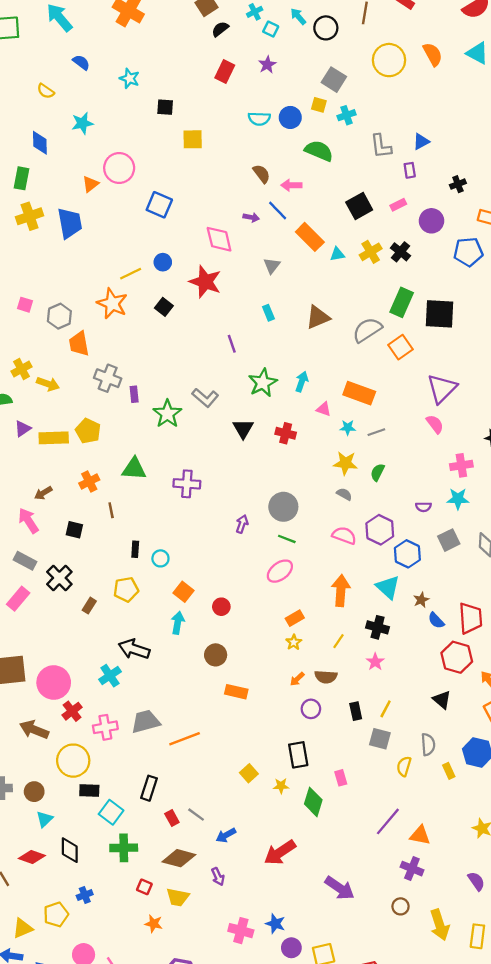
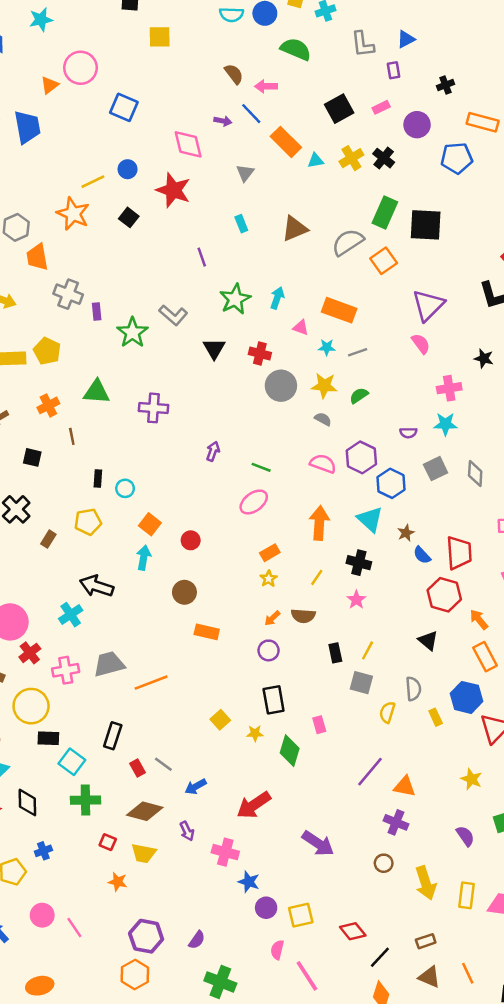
green semicircle: (378, 472) -> (359, 396), turned 30
gray circle: (283, 507) -> (281, 386), moved
purple circle: (311, 709) -> (269, 650), moved
pink cross: (241, 931) -> (225, 852), moved

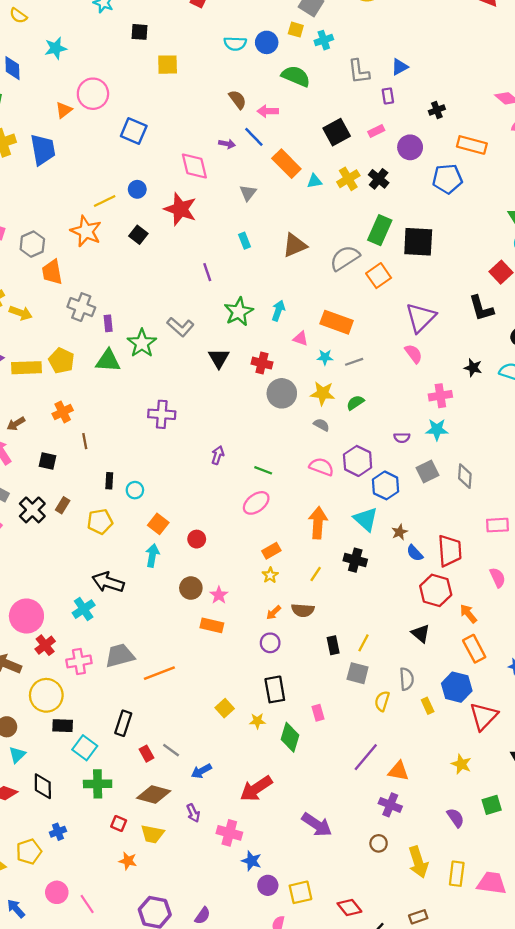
green triangle: (97, 392) -> (108, 361), moved
brown rectangle: (48, 539) -> (63, 505), moved
pink star: (356, 600) -> (219, 595), moved

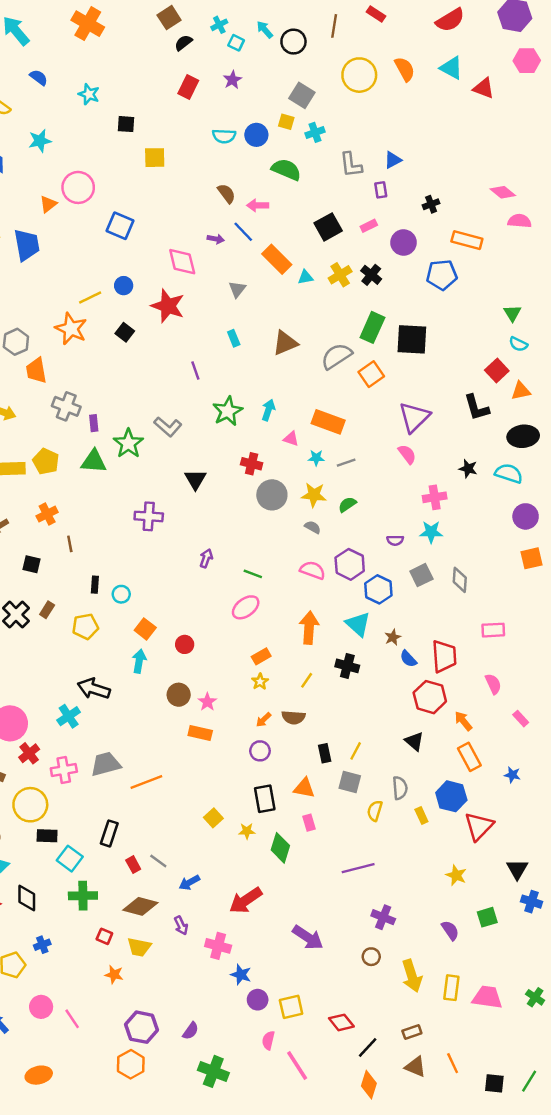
black triangle: (219, 358) -> (195, 479), moved
purple line: (366, 757) -> (358, 868), turned 36
orange triangle: (398, 771) -> (304, 788), moved

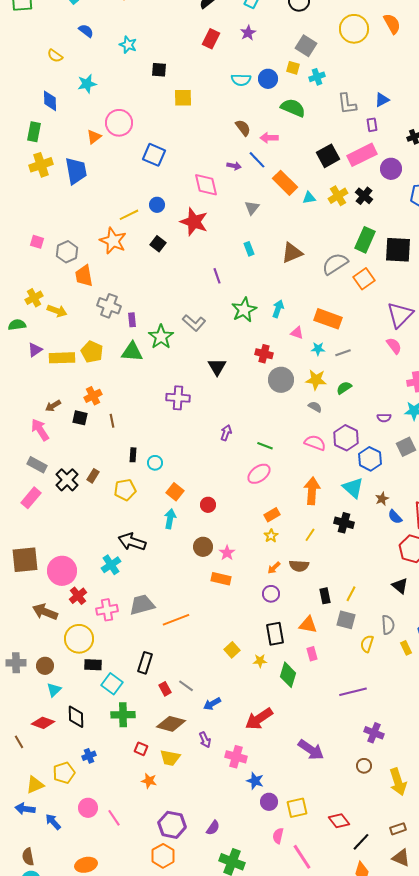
pink rectangle: (369, 226) -> (362, 155), size x2.0
black square: (31, 564) -> (80, 418), moved

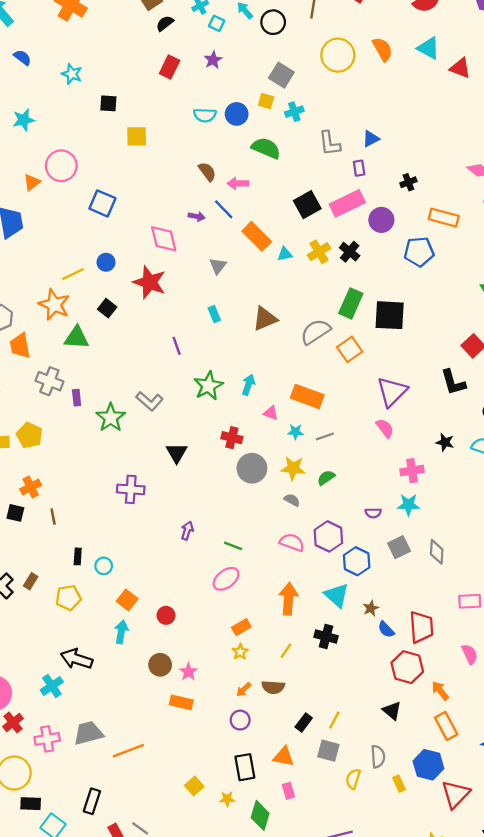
green triangle: (132, 352) -> (77, 338), moved
black rectangle: (325, 596) -> (304, 722), turned 49

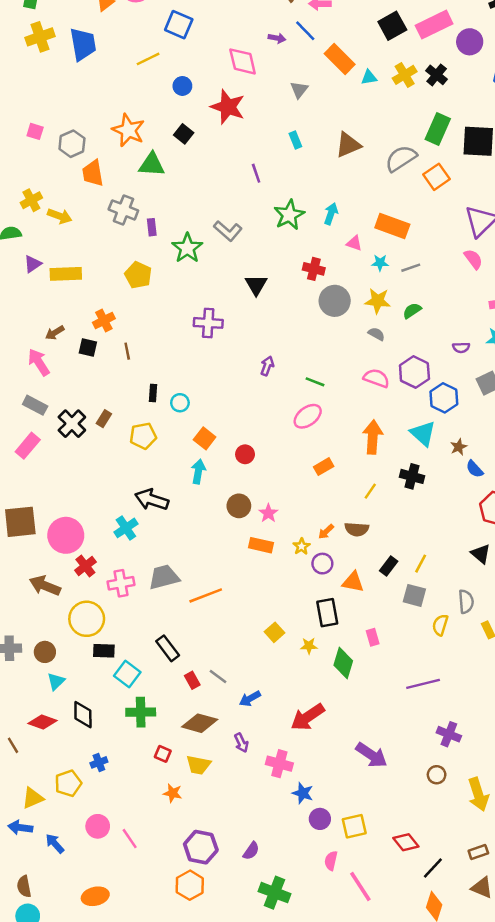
yellow line: (73, 274) -> (148, 59), moved
yellow pentagon: (29, 435) -> (138, 275), moved
yellow star: (240, 652) -> (301, 546), moved
orange triangle: (284, 757) -> (353, 582), moved
black rectangle: (92, 801) -> (168, 648), turned -55

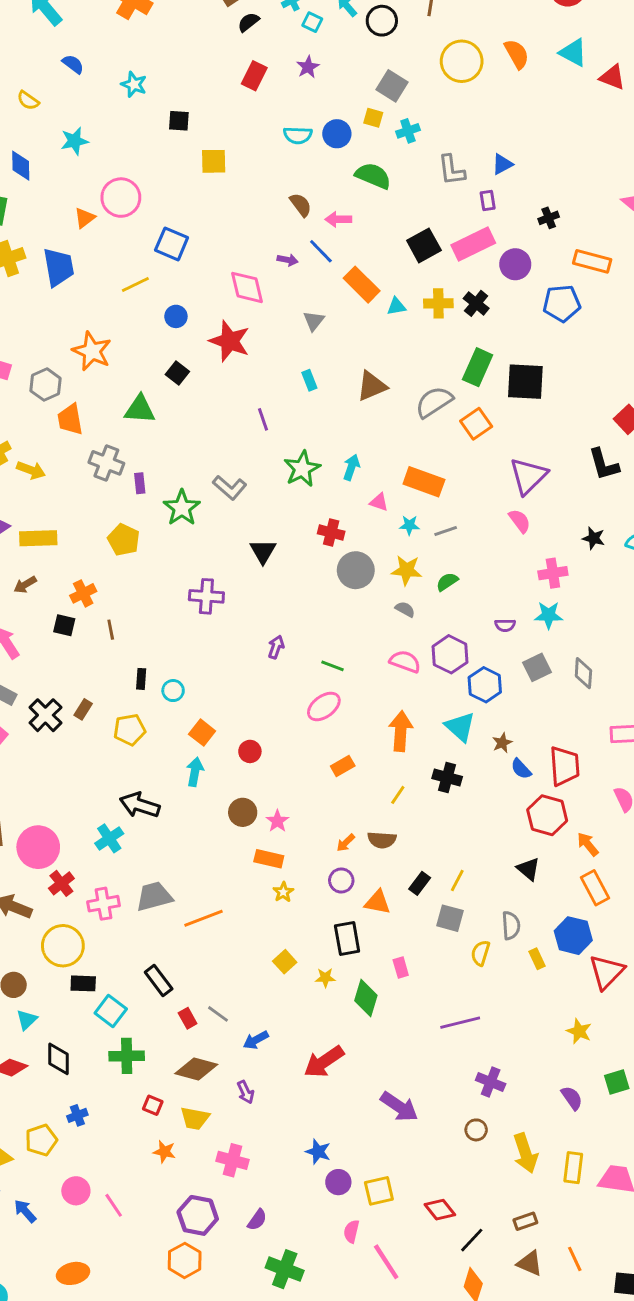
yellow cross: (405, 75) -> (438, 303), turned 30
orange star: (128, 130) -> (92, 351), moved
brown arrow: (55, 333) -> (25, 585), moved
yellow star: (301, 546) -> (283, 892), moved
pink cross: (279, 764) -> (233, 1160), moved

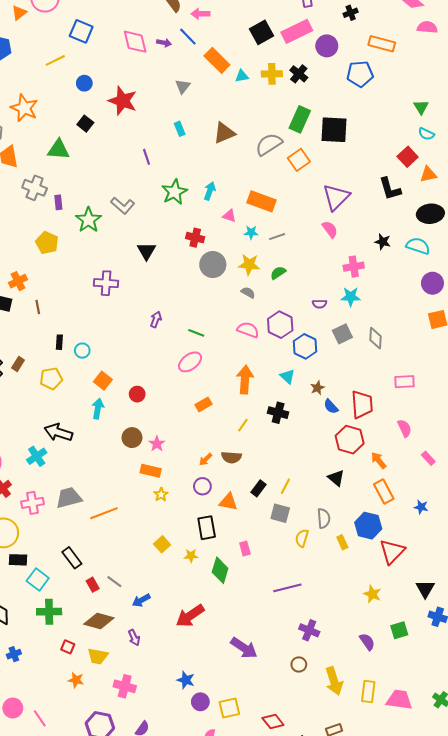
pink diamond: (247, 287) -> (135, 42), moved
cyan triangle: (460, 727) -> (287, 376), size x0.7

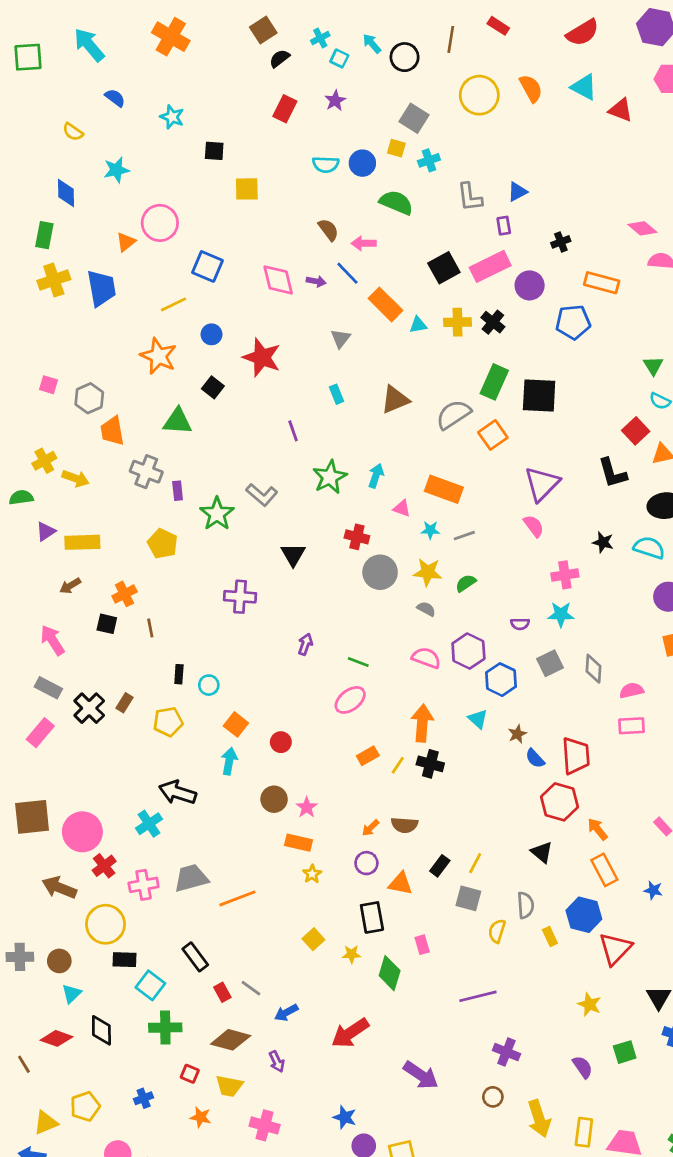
orange star: (24, 108) -> (158, 356), moved
black cross: (278, 413) -> (430, 764), moved
yellow line: (243, 425) -> (398, 765), moved
pink semicircle: (404, 428) -> (632, 690), moved, turned -78
blue cross: (14, 654) -> (144, 1098), moved

